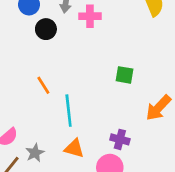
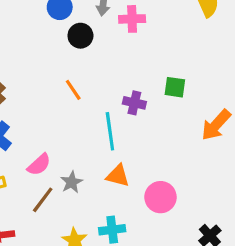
orange line: (43, 85) -> (73, 90), moved
purple cross: (120, 139) -> (134, 103), moved

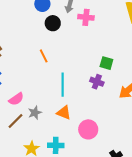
purple cross: (134, 103) -> (97, 82), moved

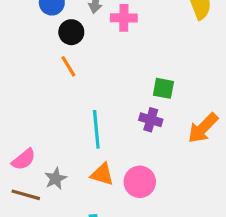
orange line: (44, 56) -> (68, 66), moved
brown line: (15, 121) -> (26, 195), turned 66
pink circle: (88, 129) -> (140, 182), moved

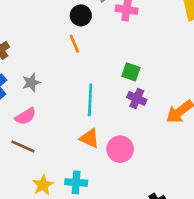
green square: (163, 88) -> (131, 72), moved
gray star: (56, 179) -> (31, 83), moved

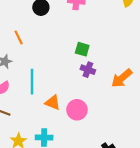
orange line: (74, 44) -> (19, 37), moved
cyan line: (90, 100) -> (32, 82), moved

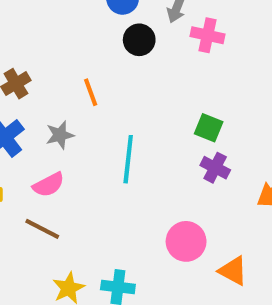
cyan line: (32, 82) -> (128, 159), moved
orange triangle: (53, 103) -> (233, 271), moved

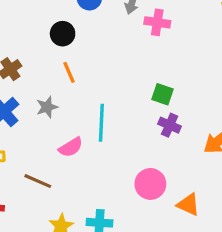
black circle: (139, 40) -> (63, 34), moved
pink semicircle: (49, 185) -> (71, 147), moved

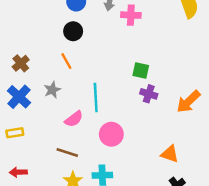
black circle: (63, 34) -> (73, 31), moved
brown line: (38, 181) -> (67, 153), moved
pink circle: (150, 184) -> (111, 134), moved

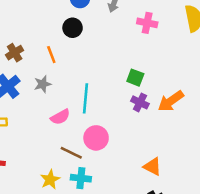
pink cross: (131, 15) -> (147, 23), moved
orange line: (66, 61) -> (51, 55), moved
orange arrow: (188, 102) -> (171, 101), moved
brown line: (67, 153) -> (71, 153), moved

